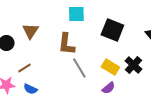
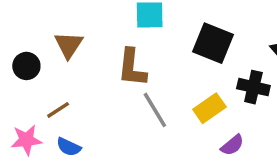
black cross: (133, 65) -> (253, 87), moved, turned -30
yellow rectangle: (110, 67) -> (209, 108), turned -66
purple semicircle: (108, 88) -> (232, 145), moved

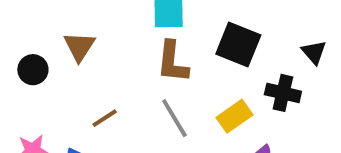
brown L-shape: (132, 68) -> (172, 62), moved
brown line: (58, 110) -> (105, 118), moved

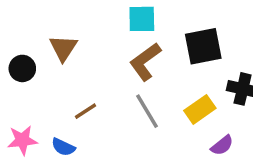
black square: (238, 44) -> (203, 46), turned -33
brown L-shape: (172, 62) -> (145, 62), turned 48

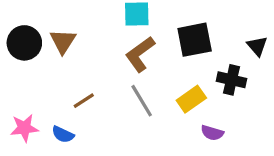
black circle: (22, 68) -> (24, 43), moved, size x1.4
purple semicircle: (222, 145) -> (212, 133), turned 55

